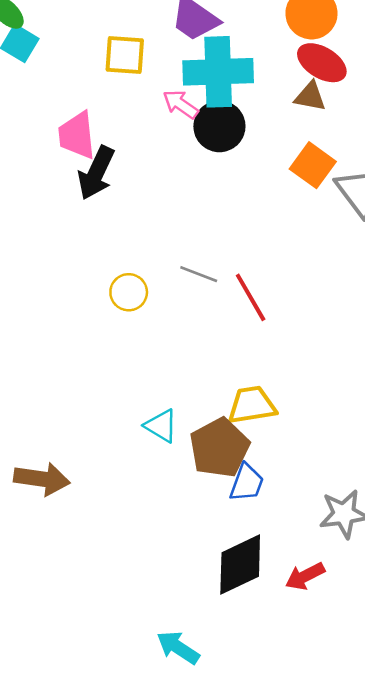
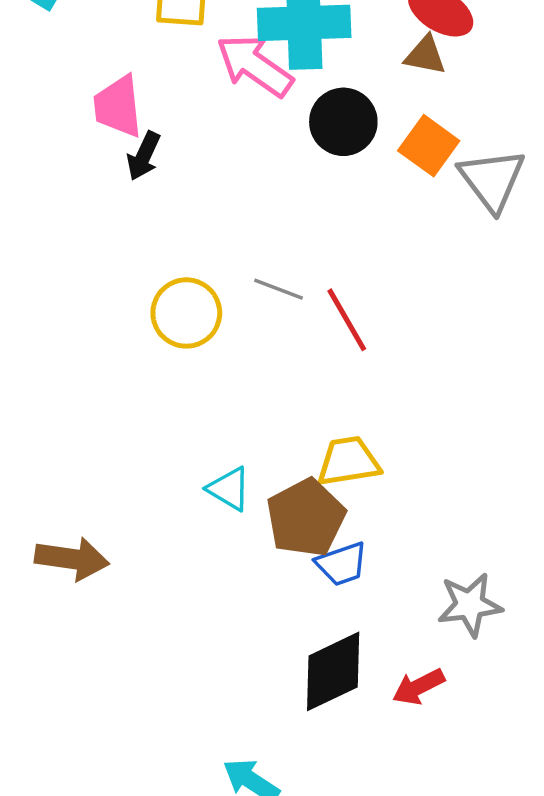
pink arrow: (181, 104) -> (255, 65), size x1.6
black circle: (219, 126) -> (343, 122), moved
black arrow: (96, 173) -> (144, 156), size x0.7
yellow circle: (129, 292) -> (186, 313), size x1.4
blue trapezoid: (247, 483) -> (342, 564), turned 51

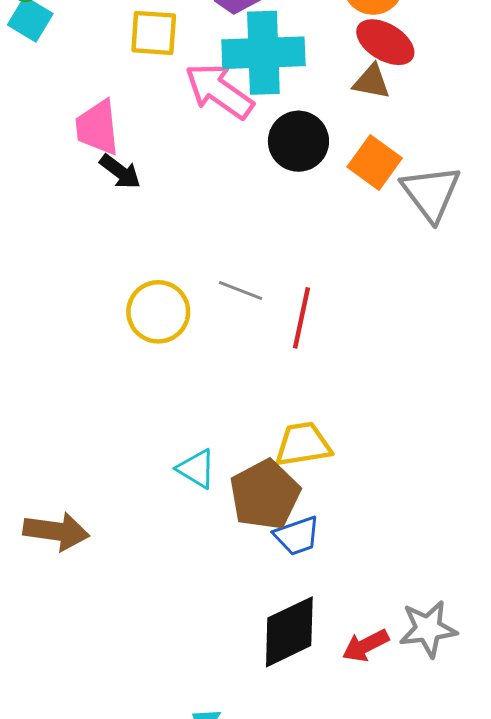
black arrow: (144, 156) -> (120, 172), turned -78
red line: (347, 320) -> (301, 318), turned 42
gray star: (470, 605) -> (428, 629), moved

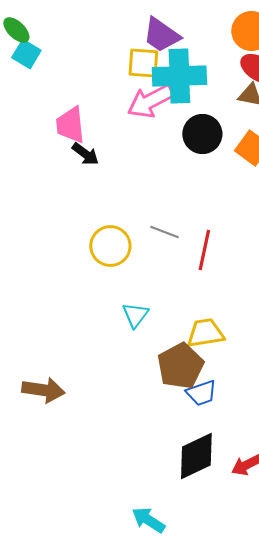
yellow square: (154, 33) -> (143, 63), moved
pink arrow: (219, 91) -> (150, 101), turned -63
cyan triangle: (196, 469) -> (135, 315), moved, turned 36

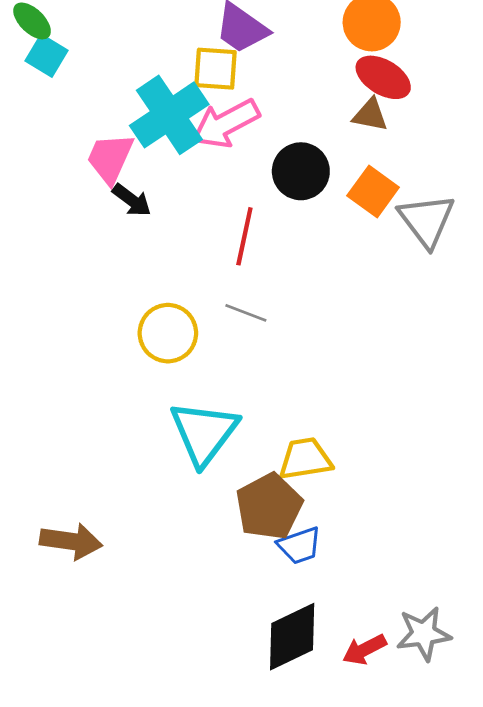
cyan cross: (179, 76) -> (169, 115), moved, turned -32
pink trapezoid: (70, 125) -> (110, 158), turned 30
red line: (204, 250) -> (244, 236), moved
cyan triangle: (135, 315) -> (204, 433), size x1.8

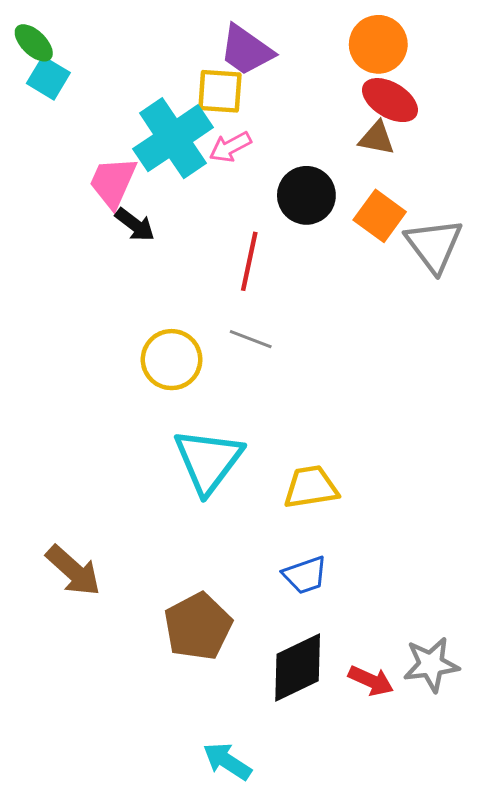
pink arrow: (226, 124) -> (230, 147), size x0.6
brown pentagon: (269, 507) -> (198, 626), moved
brown arrow: (71, 541) -> (73, 571), turned 34
red arrow: (364, 650) -> (371, 681), turned -129

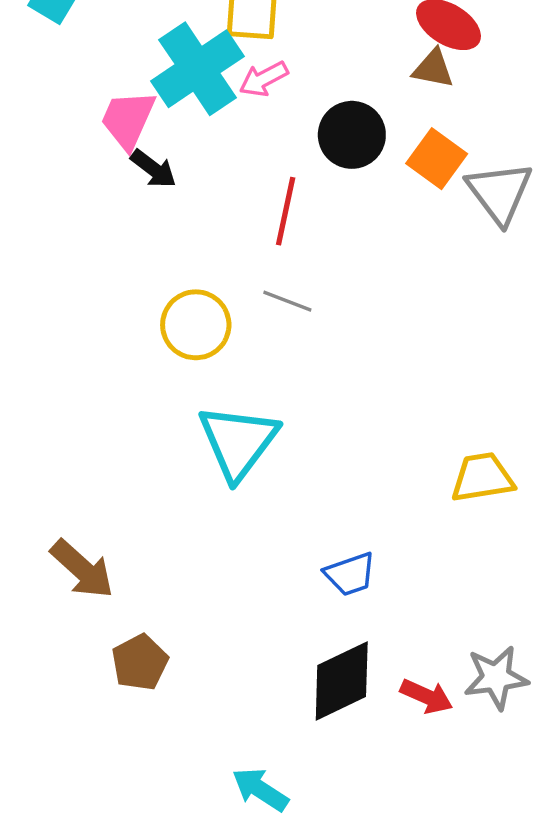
yellow trapezoid: (311, 487) -> (482, 477), moved
brown pentagon: (198, 626) -> (140, 662), moved, size x0.7

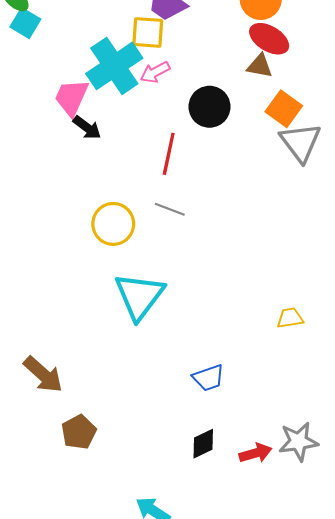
orange square: (437, 159) -> (284, 109), moved
yellow trapezoid: (482, 477) -> (290, 318), size x0.7
black diamond: (342, 681) -> (203, 444), size x0.6
red arrow: (426, 696) -> (256, 453), turned -40

